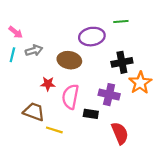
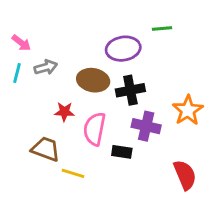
black cross: (122, 62) -> (130, 90), moved
red semicircle: (120, 133) -> (185, 175), moved

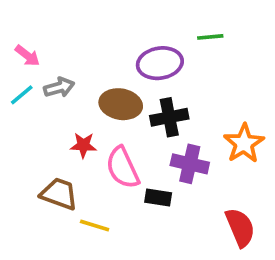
cyan line: (17, 73) -> (22, 95), turned 36
pink semicircle: (95, 129) -> (123, 168), turned -36

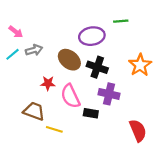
brown ellipse: (121, 104) -> (69, 60), turned 30
black cross: (169, 117) -> (97, 67), turned 30
orange star: (244, 143) -> (140, 65), moved

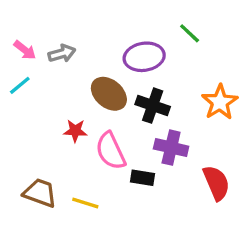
green line: (121, 21) -> (190, 33), turned 48
gray arrow: (34, 50) -> (62, 53), moved
brown trapezoid: (34, 111) -> (40, 193), moved
red semicircle: (138, 130) -> (216, 183), moved

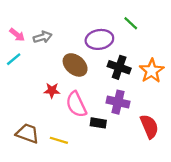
black cross: (153, 106) -> (119, 67), moved

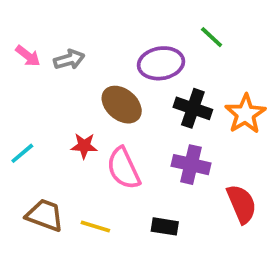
cyan line: (14, 59) -> (22, 153), moved
black rectangle: (98, 123) -> (165, 226), moved

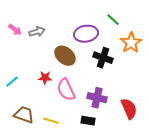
orange star: (245, 114) -> (131, 43), moved
purple cross: (191, 165) -> (97, 98), moved

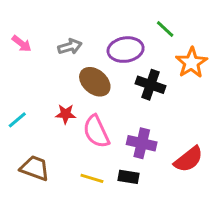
gray arrow: (37, 32) -> (70, 47), moved
red semicircle: (129, 109) -> (189, 159), turned 75
yellow line: (51, 121) -> (92, 178), moved

